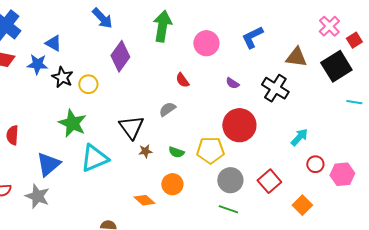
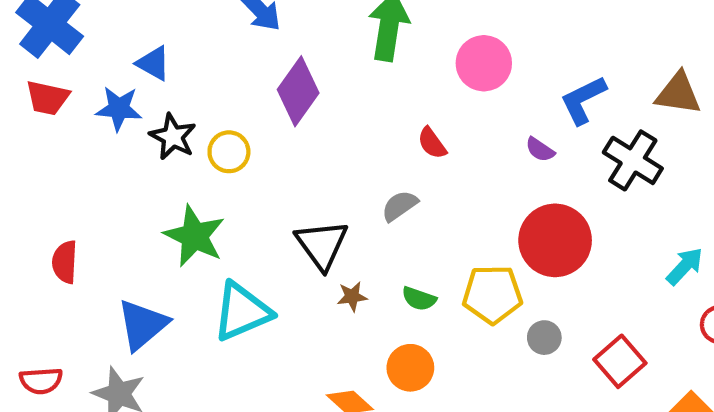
blue L-shape: (252, 37) -> (583, 100), moved
gray circle: (230, 180) -> (544, 338), moved, size x0.6

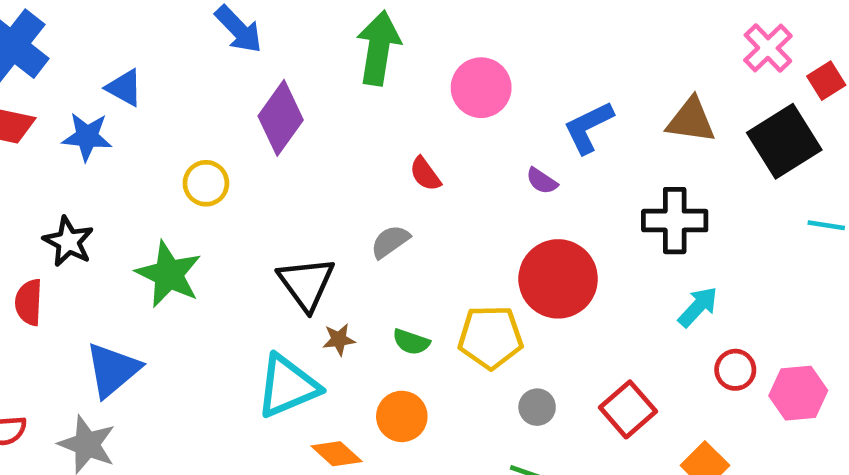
black star: (173, 137) -> (68, 242), moved
black cross: (633, 160) -> (675, 221), moved, turned -32
cyan triangle: (242, 312) -> (288, 386), moved
gray circle: (544, 338) -> (537, 407), moved

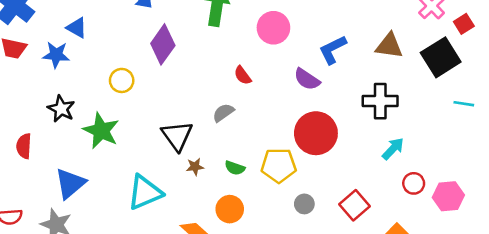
purple semicircle: (542, 181) -> (307, 79), size x1.5
black star: (68, 242) -> (61, 109), moved
cyan triangle: (288, 386) -> (145, 192), moved

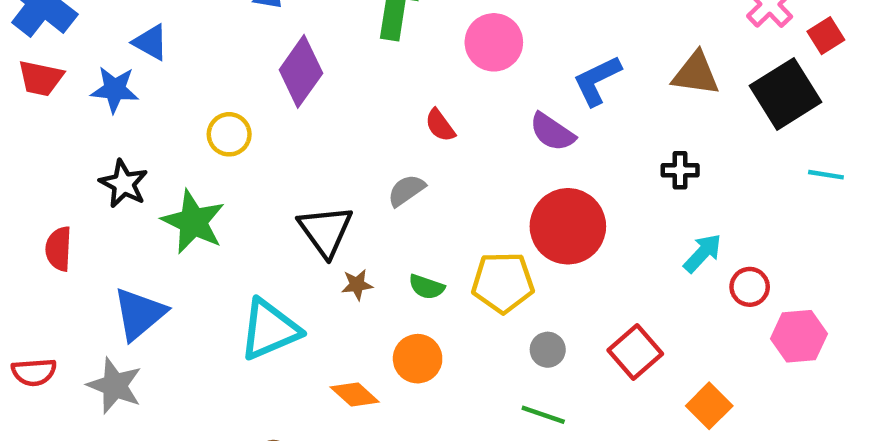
black cross: (380, 101) -> (680, 170), size x0.6
red circle: (414, 183) -> (750, 287), moved

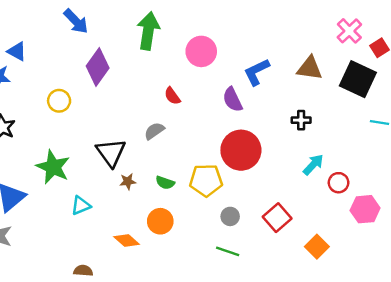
black square: (786, 94) -> (358, 79), turned -33
purple semicircle: (552, 132) -> (233, 100), turned 30
green star: (193, 222) -> (53, 167), moved
cyan triangle: (269, 329) -> (81, 206), size x0.6

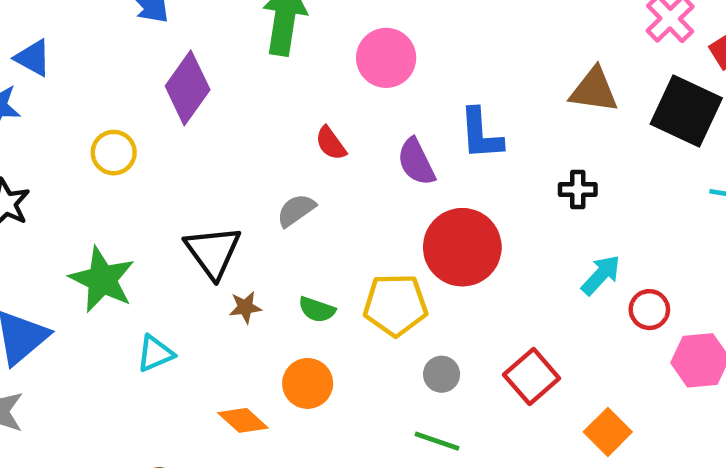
blue L-shape: (257, 72) -> (481, 134), moved, turned -68
purple semicircle: (233, 100) -> (416, 162), moved

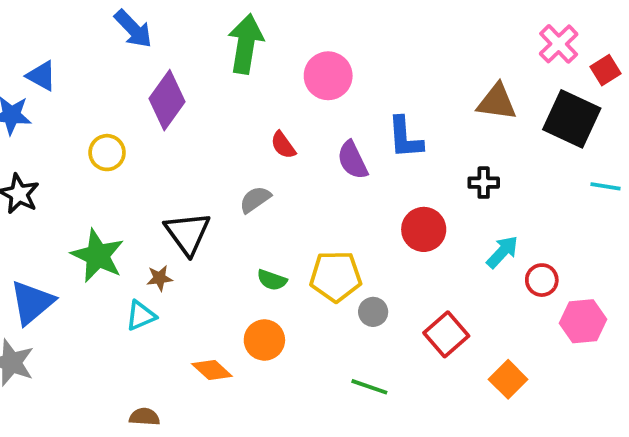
red circle: (462, 247) -> (424, 229), moved, size x0.7
brown star: (245, 307) -> (159, 278), moved
gray circle: (442, 374) -> (373, 312), moved

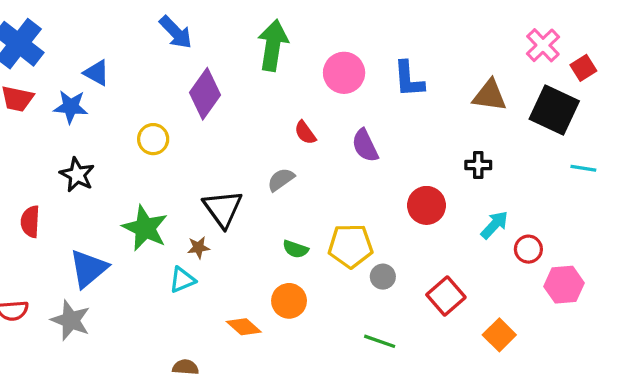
blue L-shape: (405, 138) -> (409, 79), moved

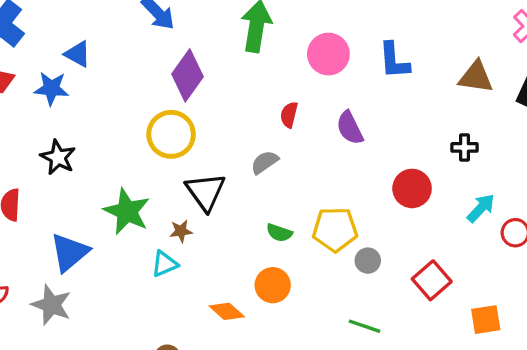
red semicircle: (305, 133) -> (289, 115), turned 50
yellow circle: (153, 139) -> (171, 134), moved, size x1.5
orange square: (499, 335) -> (486, 320), turned 36

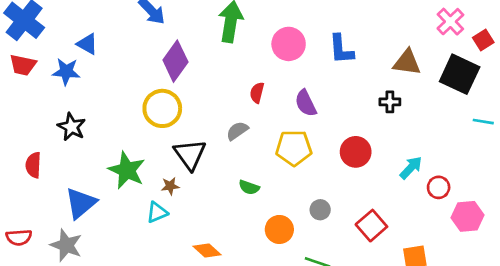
black cross: (464, 147) -> (390, 102), moved
yellow pentagon: (335, 229) -> (294, 148), moved
orange circle: (273, 285) -> (279, 229), moved

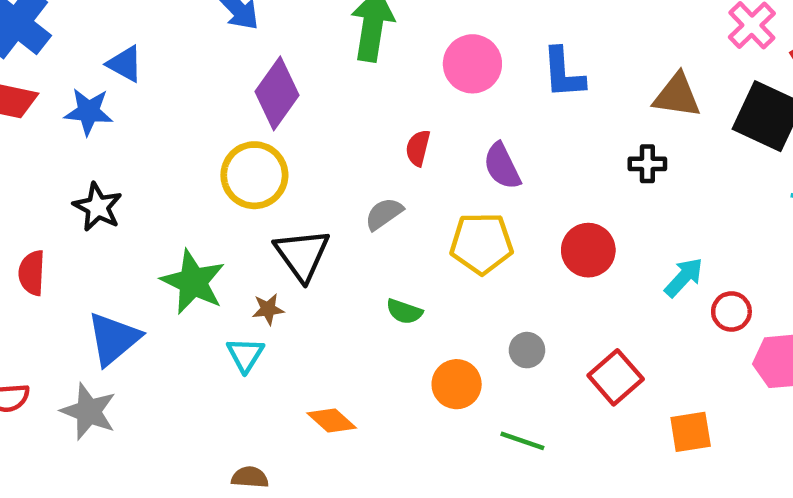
cyan triangle: (157, 212) -> (245, 355), turned -35

